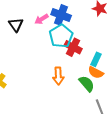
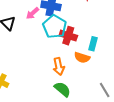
orange semicircle: (96, 72) -> (82, 58), moved
green semicircle: (87, 84) -> (62, 89), moved

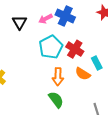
cyan pentagon: (55, 27) -> (51, 47), moved
cyan rectangle: (93, 44) -> (97, 63), turned -56

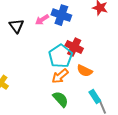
cyan pentagon: (51, 47) -> (61, 56), moved
cyan rectangle: (97, 63) -> (95, 97), moved
orange arrow: (58, 77) -> (60, 76), turned 54

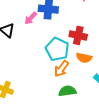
red cross: (74, 47) -> (78, 35), moved
green semicircle: (61, 99) -> (67, 91), turned -42

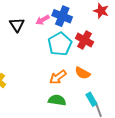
red cross: (78, 35) -> (84, 40), moved
cyan pentagon: (57, 49) -> (60, 44), moved

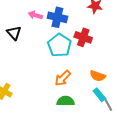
pink arrow: (43, 20) -> (35, 15), moved, turned 56
orange semicircle: (83, 73) -> (98, 76), moved

